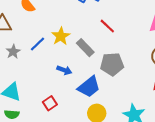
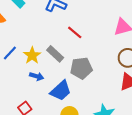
yellow star: (61, 36) -> (32, 55), moved

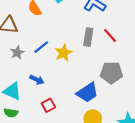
gray rectangle: (55, 54) -> (88, 37), moved, turned 48
blue arrow: (37, 76) -> (37, 80), moved

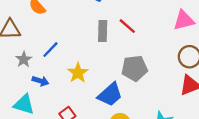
yellow star: (63, 53) -> (78, 73), moved
blue arrow: (37, 80) -> (40, 81), moved

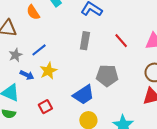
red line: (127, 26) -> (121, 41), moved
yellow star: (78, 73) -> (48, 71), moved

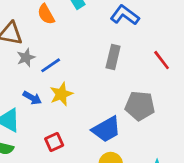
gray star: (16, 55) -> (26, 58), moved

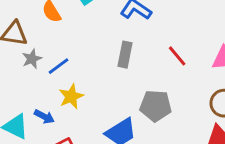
blue arrow: (32, 98) -> (44, 117), moved

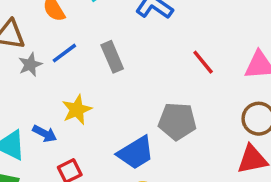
gray rectangle: (125, 55) -> (112, 57), moved, turned -35
blue line: (59, 66) -> (64, 53), moved

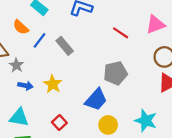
blue line: (64, 53) -> (40, 40), moved
blue arrow: (45, 134) -> (25, 86), moved

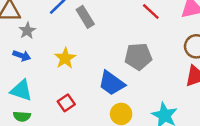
blue arrow: (25, 86) -> (22, 56), moved
blue trapezoid: (96, 100) -> (112, 83), turned 75

